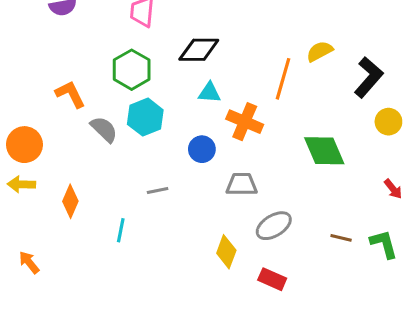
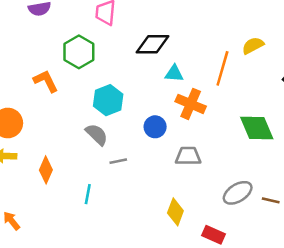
green hexagon: (132, 70) -> (79, 52), moved
cyan triangle: (210, 93) -> (174, 73), moved
gray semicircle: (104, 129) -> (97, 134), moved
gray ellipse: (274, 226) -> (238, 193), moved

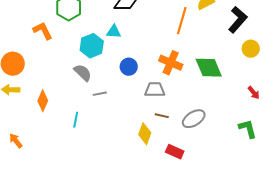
cyan triangle: (174, 73) -> (114, 32), moved
orange cross: (191, 104) -> (171, 63), moved
brown line: (271, 200) -> (162, 116), moved

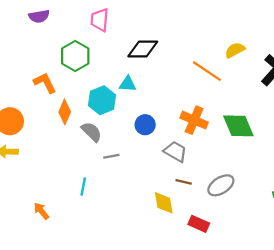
orange line: (182, 21) -> (207, 71), turned -72
gray trapezoid: (155, 90) -> (175, 152), turned 30
orange diamond: (43, 101) -> (65, 112), moved
yellow diamond: (145, 134) -> (164, 203), turned -30
orange arrow: (16, 141) -> (41, 211), moved

